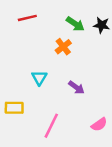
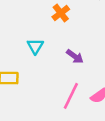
pink line: (51, 126) -> (71, 96), moved

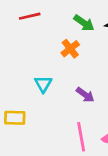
pink line: (71, 96) -> (81, 137), turned -36

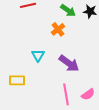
purple arrow: (85, 95) -> (69, 63), size x1.5

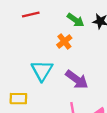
cyan triangle: (38, 55) -> (42, 71), size x1.5

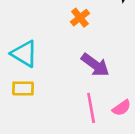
cyan triangle: (42, 71) -> (24, 54), moved, turned -30

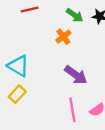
yellow rectangle: (23, 88) -> (17, 94), turned -48

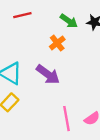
purple arrow: (76, 75) -> (48, 74), moved

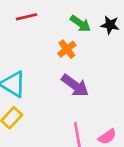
purple arrow: (48, 74) -> (75, 85), moved

